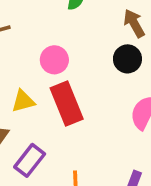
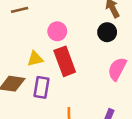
purple rectangle: (30, 160) -> (42, 87), moved, turned -30

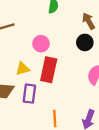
red rectangle: (65, 61) -> (49, 70), turned 35

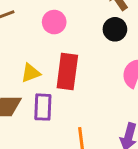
pink circle: (41, 44) -> (54, 22), moved

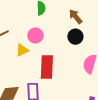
yellow triangle: (31, 73) -> (22, 50), moved

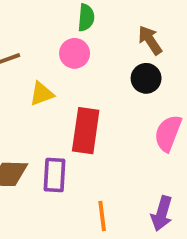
pink circle: (35, 36) -> (75, 53), moved

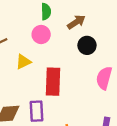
brown arrow: (150, 40) -> (76, 22), moved, turned 96

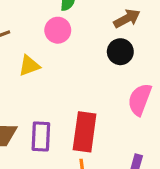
brown arrow: (76, 22) -> (127, 19), moved
red rectangle: (53, 82) -> (85, 132), moved

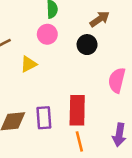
black circle: (120, 52) -> (87, 45), moved

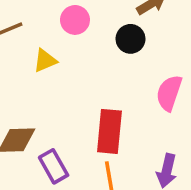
purple rectangle: (44, 118) -> (54, 166), moved, turned -30

